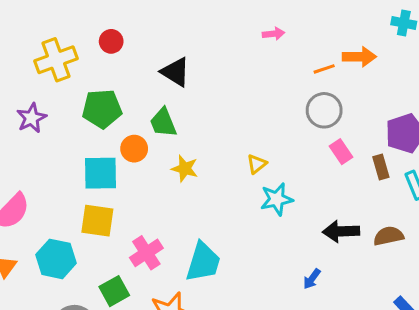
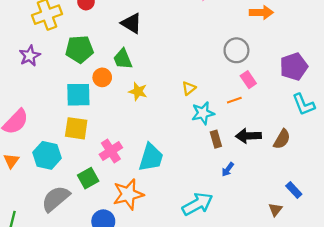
orange line: (324, 69) -> (234, 100), moved
brown rectangle: (381, 167) -> (216, 139), moved
brown semicircle: (388, 236) -> (282, 139), turned 132

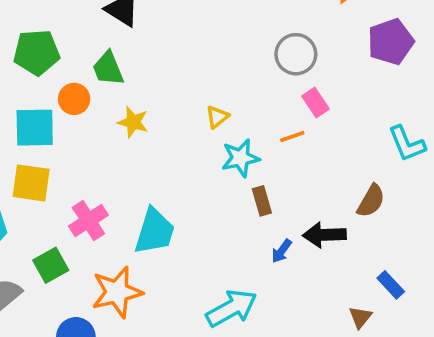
purple pentagon: (294, 67) -> (391, 42), moved
black arrow: (248, 136) -> (324, 235), moved

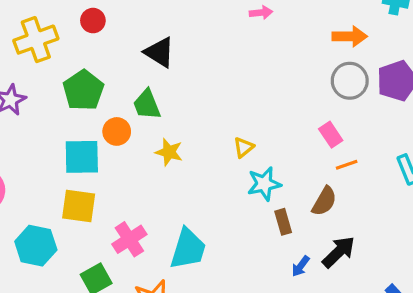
green pentagon: (37, 52) -> (83, 90), turned -30
gray circle: (296, 54) -> (350, 81), moved
orange line: (292, 136) -> (347, 165), moved
brown semicircle: (371, 201) -> (324, 201), moved
black arrow: (324, 235) -> (339, 252), turned 138

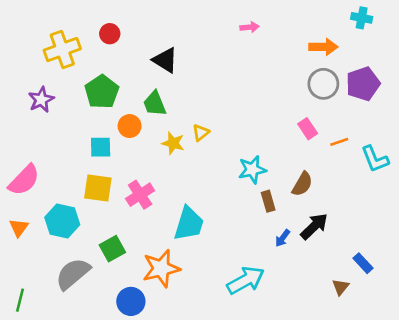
yellow triangle: (243, 147) -> (201, 133), moved
cyan square: (82, 157) -> (101, 147), size x0.7
orange line: (347, 165) -> (339, 142), moved
pink cross: (129, 239) -> (140, 195), moved

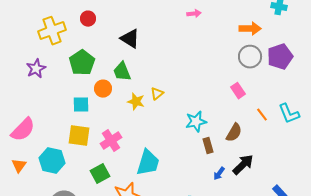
orange line: (339, 142) -> (262, 115), moved, turned 72
green square: (112, 249) -> (100, 174), moved

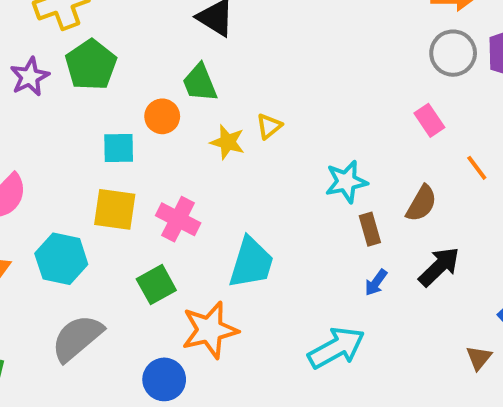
green pentagon: (82, 63) -> (91, 65), moved
pink cross: (111, 141) -> (178, 219), turned -30
blue arrow: (219, 174) -> (376, 283), moved

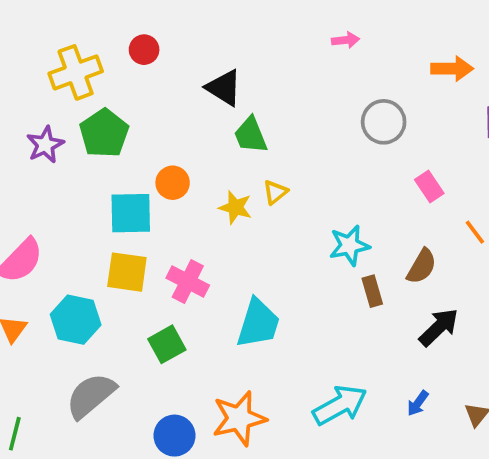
gray circle: (453, 53) -> (384, 122), moved
green trapezoid: (200, 83) -> (251, 135), moved
cyan square: (119, 148) -> (131, 213), size x1.4
blue arrow: (376, 283) -> (418, 403), moved
orange star: (210, 330) -> (239, 418), moved

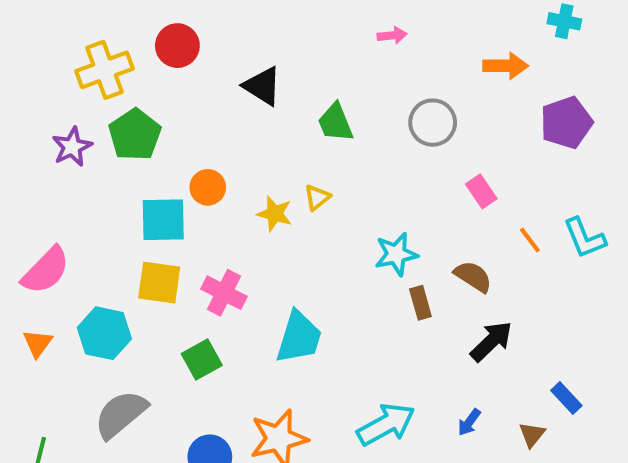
red circle: (144, 50) -> (177, 46), size x1.4
green trapezoid: (251, 135) -> (335, 123), moved
brown semicircle: (422, 266) -> (473, 276), turned -87

